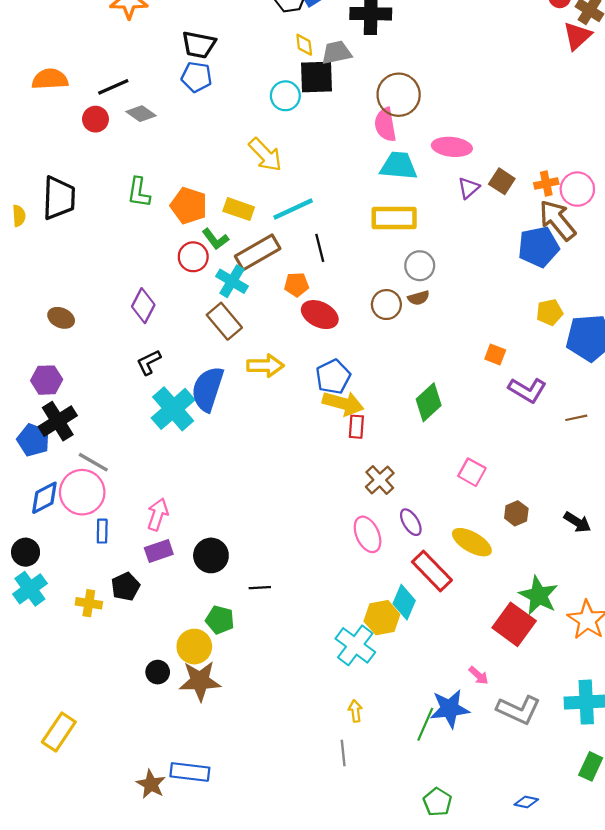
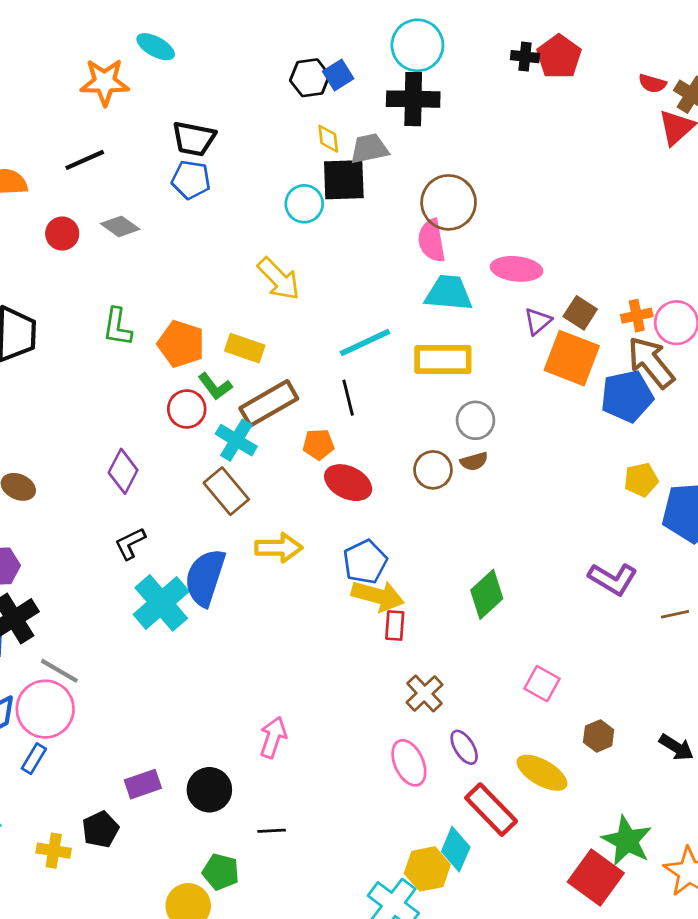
black line: (113, 87) -> (85, 160), moved
cyan line: (293, 209) -> (365, 342), moved
orange square: (495, 355) -> (572, 358), moved, size x2.0
pink arrow: (158, 514) -> (273, 737), moved
blue rectangle: (102, 531) -> (34, 759), moved, turned 30

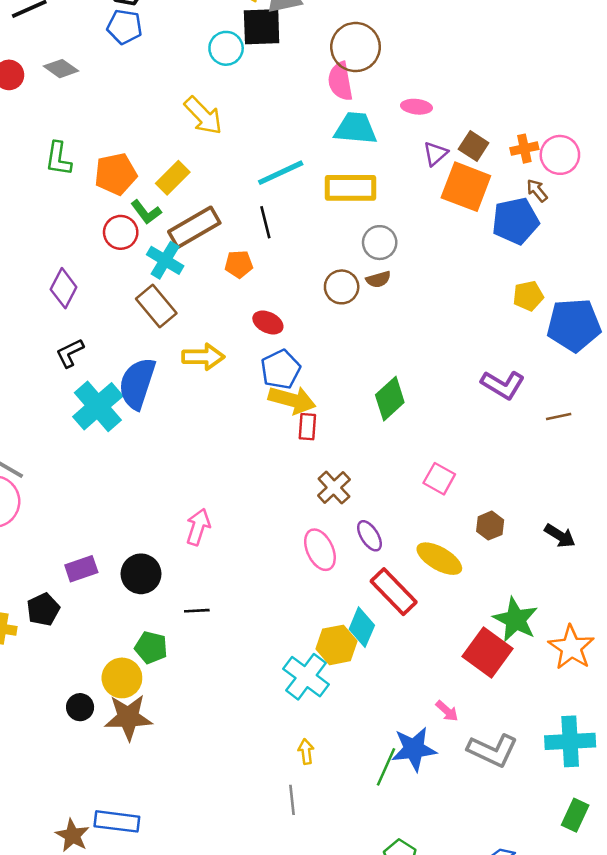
pink ellipse: (517, 269) -> (416, 107), size x0.7
orange pentagon: (181, 344) -> (116, 174), turned -30
yellow rectangle: (245, 348) -> (173, 178), turned -64
brown arrow: (651, 362) -> (537, 190), size x0.5
red ellipse: (348, 483) -> (268, 322), moved, size x0.7

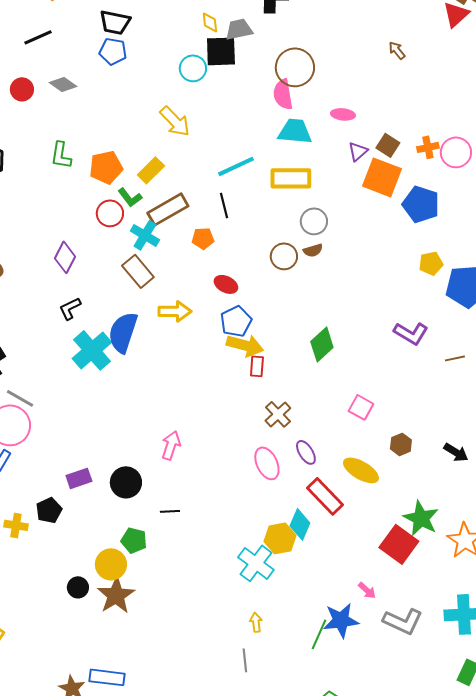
brown arrow: (537, 190) -> (397, 50), moved
blue pentagon: (515, 221) -> (421, 204), turned 30
brown star: (128, 717) -> (116, 595), turned -30

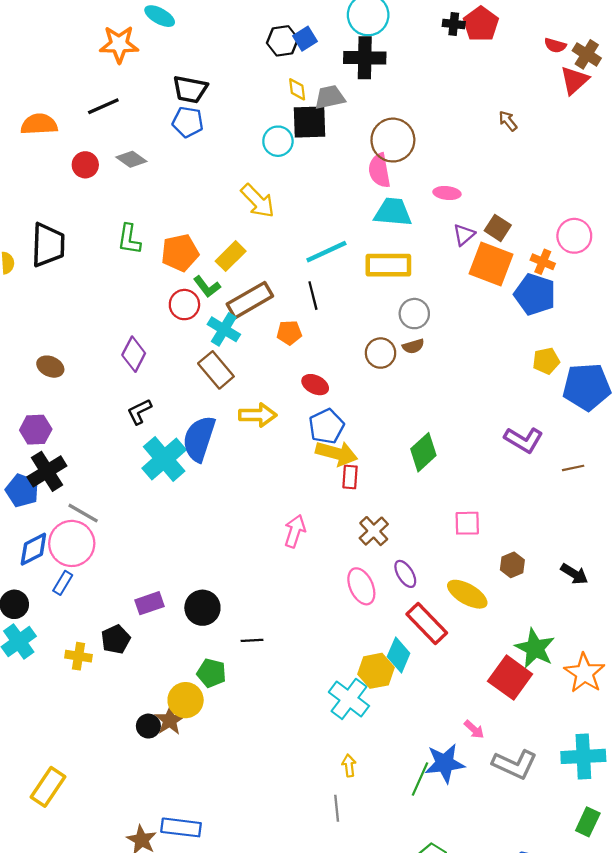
orange cross: (428, 147) -> (543, 262), moved, turned 35
pink square: (361, 407) -> (467, 523), turned -30
pink arrow: (171, 445) -> (295, 531), moved
brown star: (116, 595) -> (170, 720), moved, size x0.7

